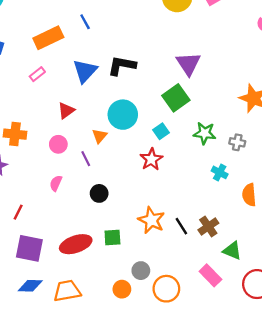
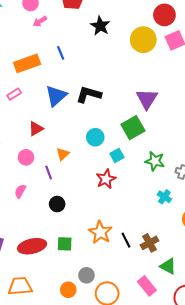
cyan circle: (123, 115) -> (95, 137), moved, size x0.7

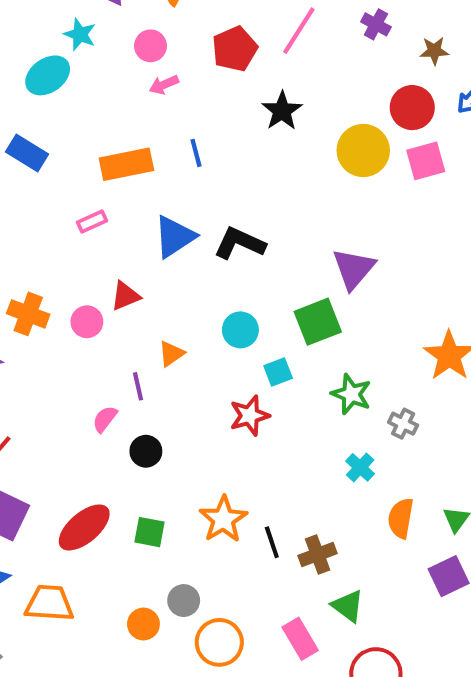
pink circle: (26, 157) -> (87, 322), moved
pink semicircle: (20, 191) -> (105, 419), moved
red ellipse: (32, 246) -> (84, 527), turned -36

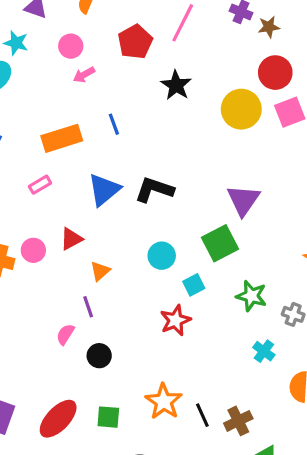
brown star: (434, 51) -> (269, 27), moved
pink circle: (87, 322) -> (33, 250), moved
orange triangle: (171, 354) -> (100, 271), moved

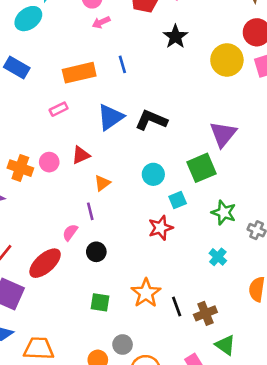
cyan cross: (264, 351) -> (218, 257), moved
red ellipse: (58, 419) -> (45, 263), moved

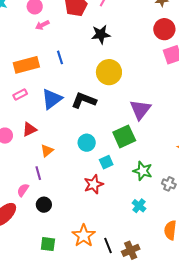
black star: (175, 37) -> (101, 34), turned 30
yellow circle: (227, 60) -> (109, 72), moved
pink rectangle: (59, 109) -> (20, 95), moved

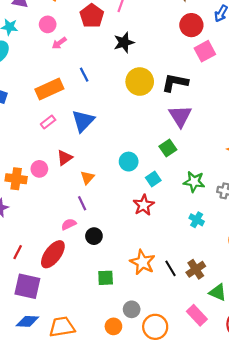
black L-shape: (84, 100) -> (175, 83), moved
green square: (124, 136) -> (168, 148), size x0.7
pink semicircle: (23, 190) -> (69, 224), turned 40

